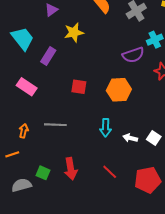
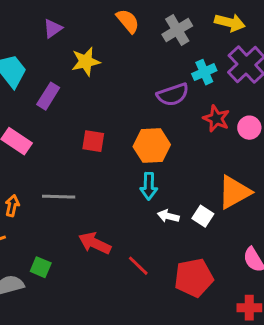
cyan arrow: (106, 128) -> (149, 186), moved
red arrow: (71, 169) -> (95, 243), moved, turned 125

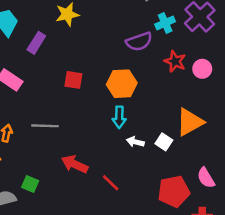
red pentagon: (194, 278) -> (174, 191), moved

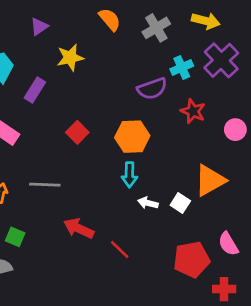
pink circle: (202, 69) -> (235, 130), moved
red square: (73, 80) -> (77, 132), turned 36
green square: (30, 184) -> (15, 237), moved

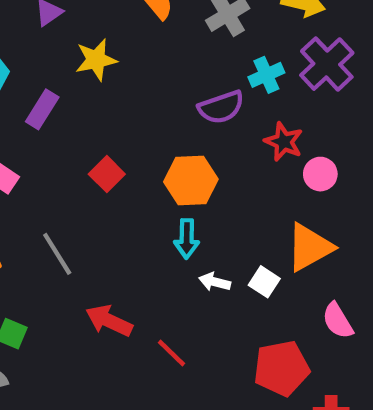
pink circle: (235, 130) -> (320, 174), moved
gray line: (45, 185) -> (57, 254), turned 56
pink semicircle: (228, 244) -> (338, 321), moved

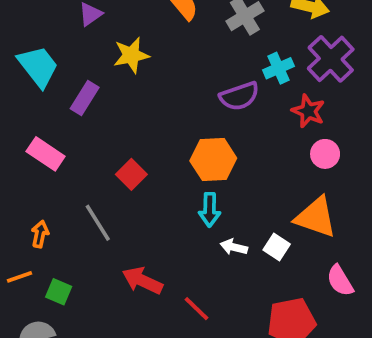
red star: (284, 142) -> (308, 111), moved
red square: (107, 174) -> (131, 174), moved
orange triangle: (310, 247) -> (316, 217), turned 48

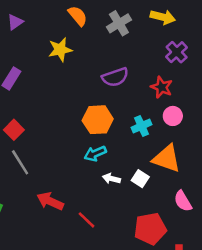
yellow star: (131, 55) -> (60, 50), moved
purple cross: (331, 59) -> (177, 52), size x0.7
cyan cross: (278, 68) -> (142, 126), moved
red square: (131, 174) -> (14, 130), moved
cyan arrow: (210, 210) -> (95, 154), turned 65

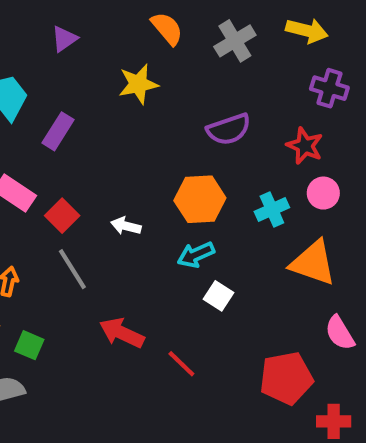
purple cross: (177, 52) -> (329, 88), turned -30
white arrow: (111, 179) -> (126, 226), moved
white square: (140, 179) -> (218, 296), moved

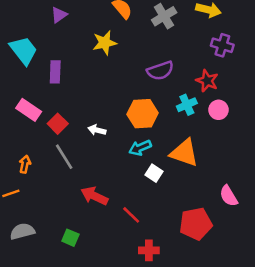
purple rectangle: (58, 131) -> (55, 72), turned -30
cyan cross: (272, 209) -> (187, 105), moved
orange triangle: (313, 263) -> (184, 153), moved
green square: (29, 345) -> (70, 238), moved
red cross: (334, 421) -> (149, 250), moved

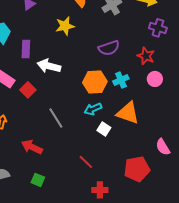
cyan cross: (187, 105) -> (121, 80), moved
white arrow: (97, 130) -> (49, 66), moved, size x1.6
gray line: (64, 157) -> (56, 118), moved
red arrow: (94, 196) -> (32, 147), moved

